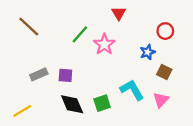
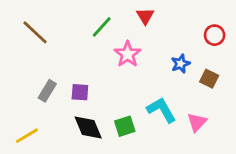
red circle: (165, 31) -> (215, 35), moved
green line: (80, 34) -> (102, 27), moved
brown square: (164, 72) -> (209, 79), moved
gray rectangle: (39, 74) -> (47, 91), turned -35

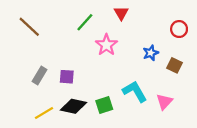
black diamond: (88, 128) -> (74, 106), turned -55
yellow line: (27, 136) -> (44, 113), moved

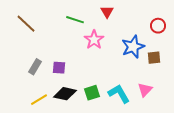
green line: (85, 22) -> (75, 20), turned 66
blue star: (151, 53) -> (133, 47), size x1.6
brown square: (175, 65) -> (154, 58), turned -32
cyan L-shape: (135, 91) -> (119, 94), moved

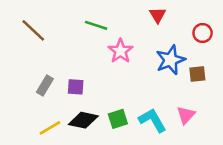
red triangle: (107, 12) -> (158, 15), moved

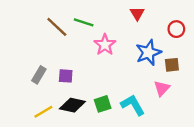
brown line: (33, 30) -> (57, 27), moved
pink triangle: (186, 115) -> (162, 88), moved

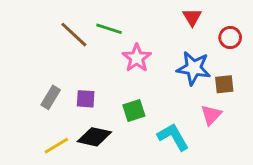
red triangle: (137, 13) -> (192, 17), moved
blue star: (148, 53) -> (194, 68), turned 30
green square: (103, 104) -> (134, 110), moved

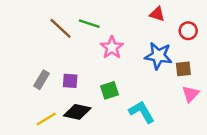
red triangle: (192, 17) -> (157, 14), turned -42
pink triangle: (211, 115) -> (191, 94), moved

